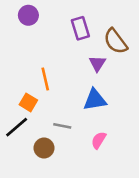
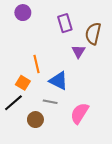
brown semicircle: (116, 41) -> (93, 34), turned 50
blue triangle: (95, 100) -> (59, 81), moved, turned 36
pink semicircle: (99, 140) -> (79, 113), size x1.5

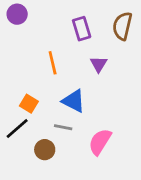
purple circle: (23, 13) -> (17, 14), moved
brown semicircle: (93, 34) -> (122, 26), moved
orange line: (36, 64) -> (53, 63), moved

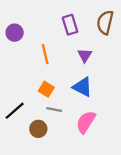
purple circle: (17, 14) -> (15, 33), moved
blue triangle: (74, 101) -> (82, 87), moved
orange square: (29, 104) -> (46, 89), moved

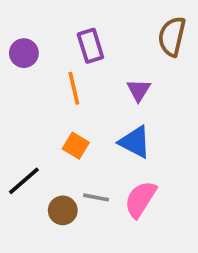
purple rectangle: (70, 25) -> (90, 46), moved
gray line: (54, 110) -> (96, 197), moved

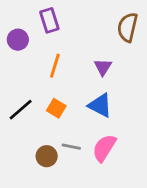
purple rectangle: (90, 46) -> (49, 20), moved
orange line: (74, 88) -> (55, 66), turned 30
black line: (24, 181) -> (21, 110), moved

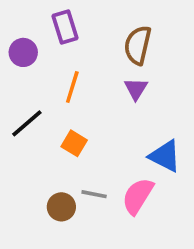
brown semicircle: (128, 27) -> (138, 45), moved
blue triangle: (100, 105) -> (165, 156), moved
black line: (21, 110) -> (27, 123), moved

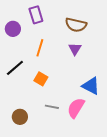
brown semicircle: (138, 45) -> (76, 25), turned -90
brown circle: (61, 207) -> (20, 117), moved

